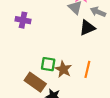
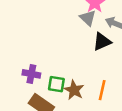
purple cross: (23, 20) -> (31, 74), moved

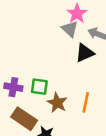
green square: (56, 84) -> (39, 87), moved

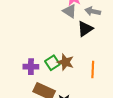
green square: (39, 87) -> (52, 63), turned -32
brown star: (57, 103) -> (65, 62), moved

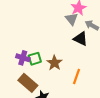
black triangle: (85, 29) -> (81, 39), turned 42
green square: (52, 63) -> (35, 59), moved

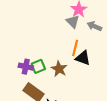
black triangle: (81, 39) -> (83, 58), moved
orange line: (77, 77) -> (75, 48), moved

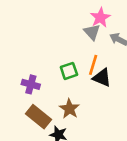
green square: (38, 66) -> (69, 71), moved
brown star: (59, 69) -> (69, 109), moved

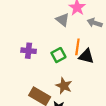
gray triangle: (92, 32) -> (63, 20), moved
purple cross: (31, 84) -> (29, 51), moved

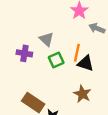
gray triangle: (63, 20) -> (47, 39), moved
brown star: (64, 86) -> (82, 94), moved

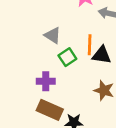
purple cross: (24, 53) -> (46, 81), moved

